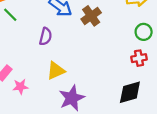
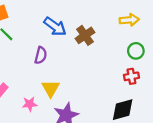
yellow triangle: (56, 71) -> (51, 89), turned -36
pink star: (20, 87) -> (30, 104), moved

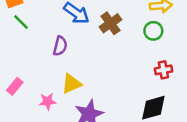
green circle: (136, 51) -> (153, 31), moved
yellow triangle: (51, 89) -> (71, 84), turned 36

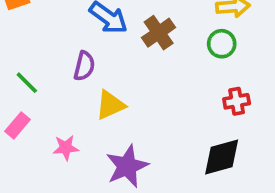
green line: (21, 22) -> (27, 83), moved
yellow triangle: (71, 84) -> (110, 105), moved

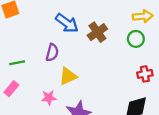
green line: (27, 83) -> (17, 63), turned -56
pink star: (66, 148) -> (49, 98), moved

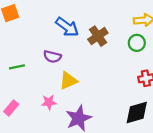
purple semicircle: (52, 52) -> (52, 57), turned 90
pink rectangle: (11, 89) -> (11, 108), moved

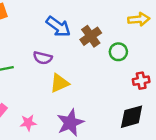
green circle: (137, 43) -> (118, 52), moved
pink star: (49, 102) -> (28, 123), moved

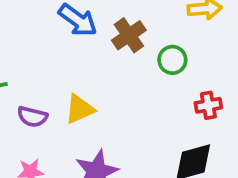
purple semicircle: (43, 58) -> (32, 117), moved

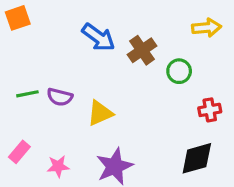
purple semicircle: (32, 117) -> (60, 97), moved

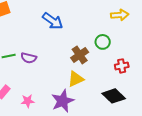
brown cross: (142, 50) -> (80, 55), moved
yellow triangle: (100, 113) -> (76, 79), moved
black diamond: (197, 158) -> (114, 96), turned 60

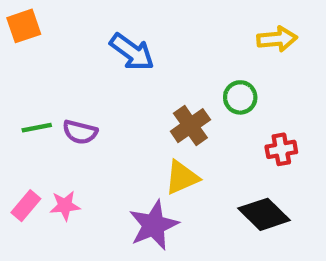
pink star: (28, 101) -> (65, 206), moved

